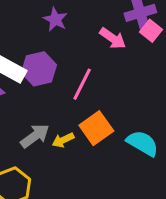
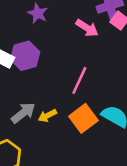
pink line: (82, 84) -> (79, 80), moved
orange square: (96, 128) -> (83, 118), moved

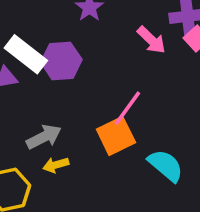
yellow arrow: (47, 116) -> (56, 165), moved
orange square: (83, 118) -> (116, 136), moved

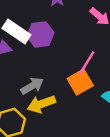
yellow arrow: (56, 165) -> (41, 104), size x1.6

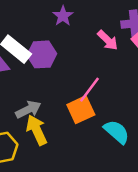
yellow arrow: (41, 104) -> (37, 130), turned 80

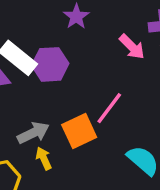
orange square: (81, 110) -> (79, 131), moved
yellow arrow: (37, 130) -> (44, 158), size x0.6

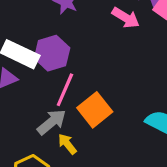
pink line: (109, 108) -> (65, 90), moved

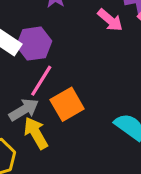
yellow arrow: (67, 144) -> (36, 133), size x1.5

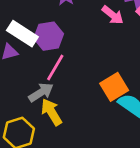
orange square: (67, 104) -> (114, 87), moved

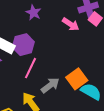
gray arrow: (41, 92) -> (50, 85), moved

